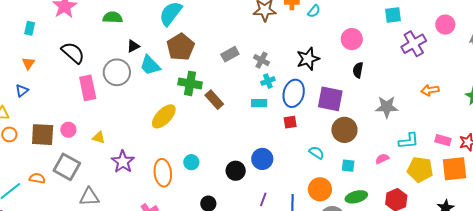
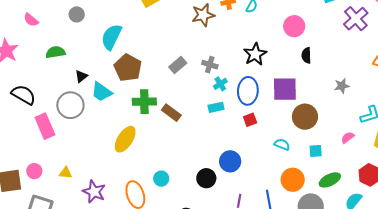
gray star: (387, 107) -> (342, 86), size x0.7

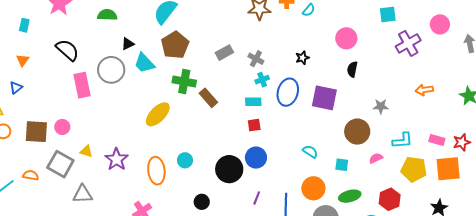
black star: (255, 54) -> (302, 58), size x0.6
brown circle: (305, 117) -> (357, 132), moved
red square: (250, 120) -> (254, 125), moved
yellow triangle: (66, 173) -> (86, 151), moved
black circle: (206, 178) -> (229, 169), size x1.4

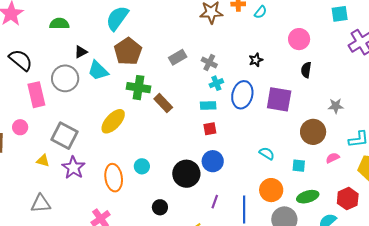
pink circle: (62, 127) -> (20, 127), moved
gray square: (60, 164) -> (65, 136), moved

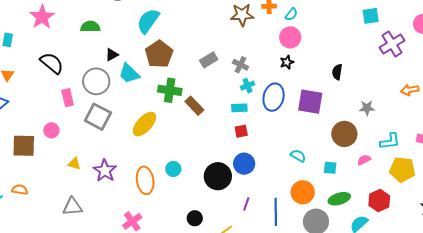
pink circle: (299, 39) -> (290, 37), moved
pink rectangle: (36, 95) -> (68, 98), size x0.7
gray square: (65, 136) -> (98, 117), moved
black circle: (160, 207) -> (195, 218), moved

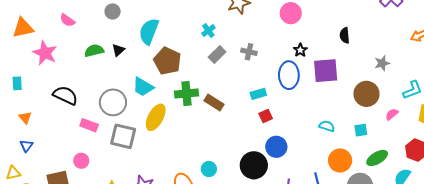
black triangle: (112, 55) -> (118, 50), moved
black star: (287, 62) -> (300, 50), moved
cyan cross: (247, 86) -> (208, 31), moved
pink rectangle: (68, 98) -> (89, 125), turned -42
yellow ellipse: (144, 124) -> (156, 117), moved

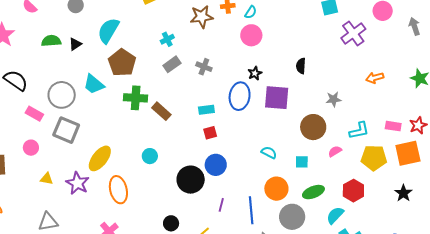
yellow ellipse: (156, 117) -> (100, 158), moved
pink circle: (81, 161) -> (31, 148), moved
cyan circle: (209, 169) -> (150, 156), moved

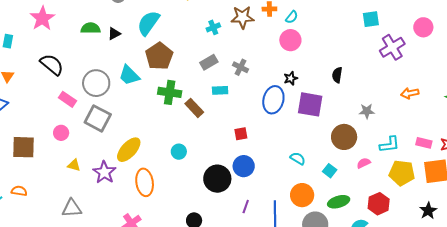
cyan cross: (167, 39) -> (213, 27), moved
cyan rectangle: (206, 110) -> (220, 90), moved
cyan square: (302, 162) -> (330, 171), turned 32

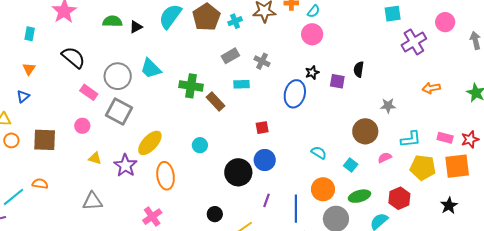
brown pentagon: (159, 56) -> (206, 17), moved
purple square: (310, 104) -> (337, 81), moved, size x0.6

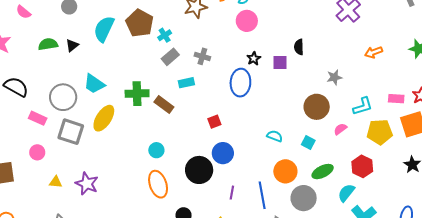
cyan cross: (235, 21) -> (165, 35), moved
yellow ellipse: (150, 143) -> (104, 118), moved
orange ellipse: (166, 176) -> (158, 184), moved

